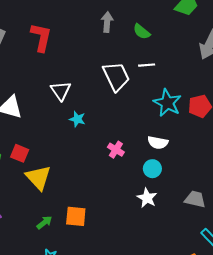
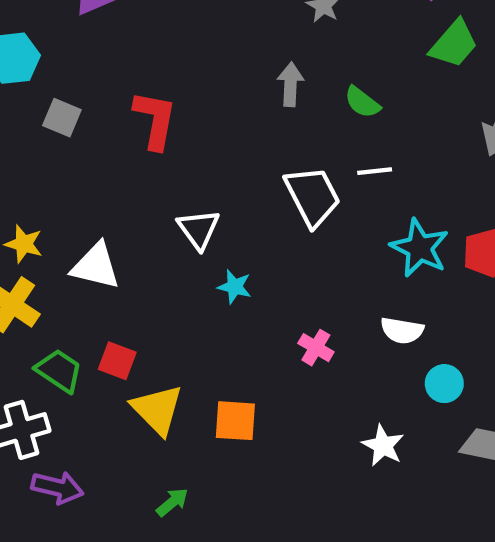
cyan circle: (152, 169) -> (444, 384), moved
orange square: (76, 216) -> (235, 421), moved

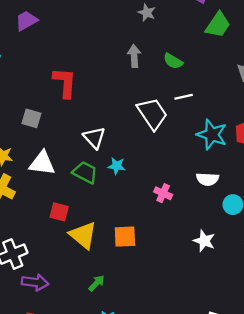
gray square: (62, 118) -> (31, 118), moved
green trapezoid: (59, 371) -> (85, 173), moved

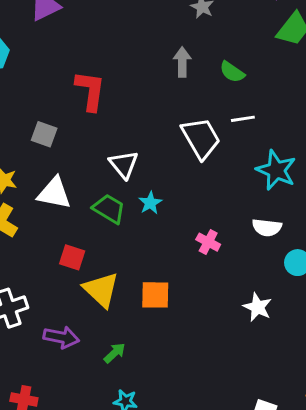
cyan star: (117, 166) -> (150, 203), turned 30
purple arrow: (35, 282) -> (61, 337), moved

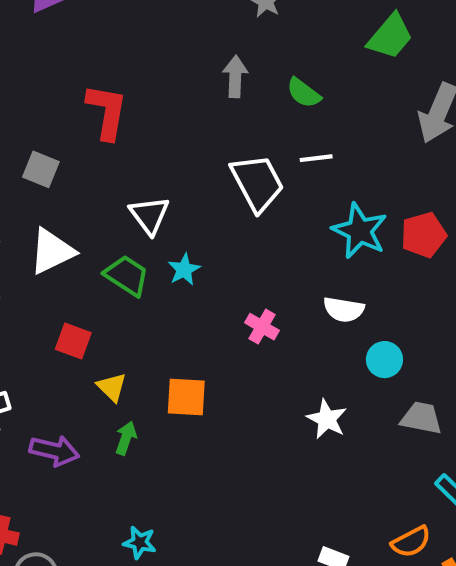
white triangle: (54, 193) -> (52, 251), turned -39
yellow triangle: (101, 290) -> (112, 387), size x0.6
green arrow: (115, 353) -> (126, 438), moved, turned -30

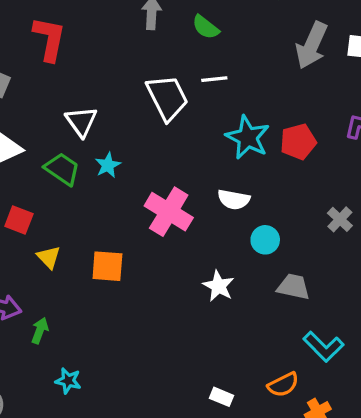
pink cross: (262, 327) -> (169, 212), size x1.8
green arrow: (126, 438) -> (40, 331), moved

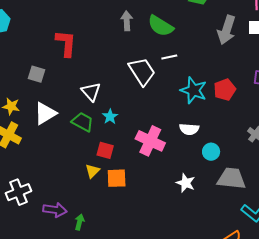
green semicircle: (206, 27) -> (161, 26), size x1.5
red square: (19, 220) -> (105, 150), moved
yellow triangle: (49, 257) -> (93, 171), moved, turned 35
gray trapezoid: (293, 287) -> (231, 178), size x1.4

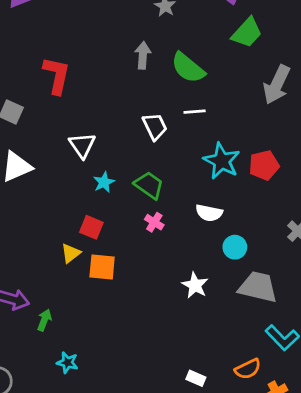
white trapezoid: (142, 71) -> (155, 126), size x0.7
green trapezoid: (83, 122) -> (149, 185), moved
pink cross: (150, 141) -> (154, 222), size x0.5

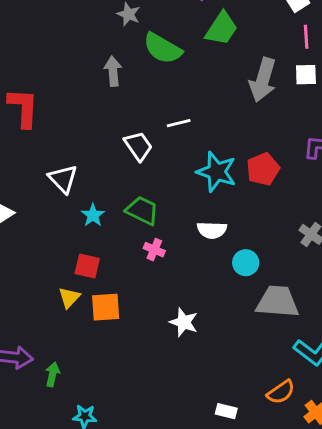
green semicircle: (188, 68) -> (163, 48), moved
white star: (195, 285) -> (184, 322), moved

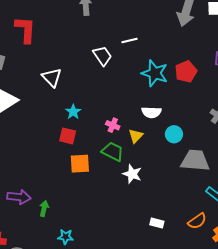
green trapezoid: (142, 211) -> (113, 152), moved
cyan star: (93, 215) -> (73, 112), moved
yellow triangle: (69, 298) -> (136, 136), moved
white rectangle: (226, 411) -> (157, 223), moved

